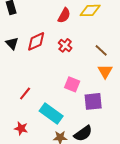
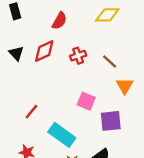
red semicircle: (64, 15) -> (59, 21), moved
red cross: (65, 45) -> (78, 56), turned 32
brown line: (101, 50) -> (110, 61), moved

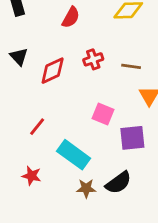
red diamond: (44, 51) -> (53, 71), moved
brown line: (110, 61) -> (131, 66), turned -35

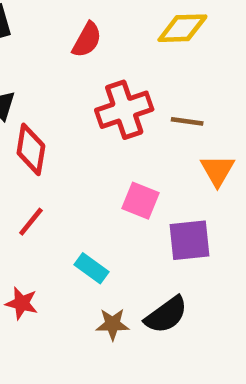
red cross: (93, 59) -> (124, 110), size x1.6
red diamond: (53, 71) -> (31, 149), moved, turned -56
cyan rectangle: (74, 155) -> (92, 268), size x0.6

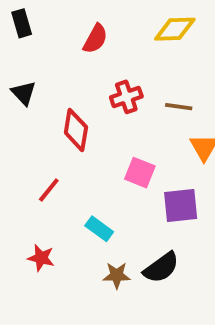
red cross: (124, 110) -> (126, 97), size x0.7
red diamond: (31, 149) -> (76, 130), moved

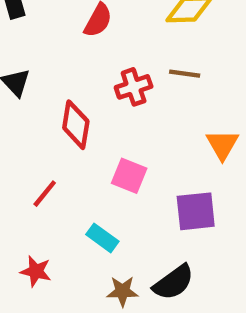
brown line: (179, 107) -> (185, 74), moved
pink square: (140, 173) -> (129, 176), moved

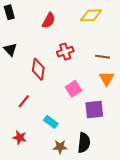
brown line: (185, 74) -> (103, 57), moved
pink square: (129, 176) -> (74, 89), moved, turned 35
black semicircle: (174, 282) -> (84, 143), turned -48

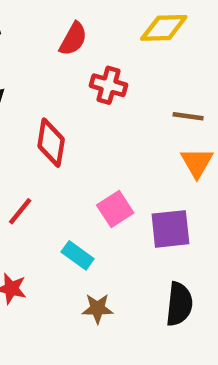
red cross: (65, 52) -> (109, 85), moved, turned 35
pink square: (74, 89) -> (115, 209), moved
black semicircle: (84, 143) -> (179, 304), moved

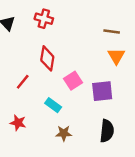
red cross: (109, 85) -> (44, 19), moved
red diamond: (51, 143) -> (47, 58), moved

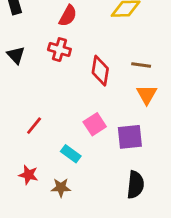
red diamond: (47, 58) -> (100, 71), moved
brown star: (64, 133) -> (61, 188), moved

